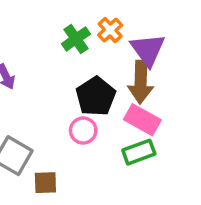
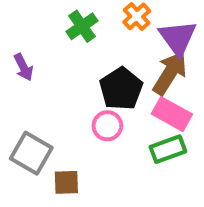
green cross: (76, 39) -> (82, 26), moved
brown arrow: (141, 82) -> (170, 73), turned -150

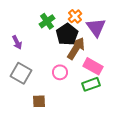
brown arrow: (170, 73) -> (76, 48), moved
black pentagon: (121, 89) -> (67, 34), moved
gray square: (31, 153) -> (21, 73), moved

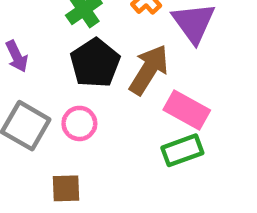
black pentagon: (67, 34) -> (95, 63), moved
pink circle: (60, 72) -> (79, 123), moved

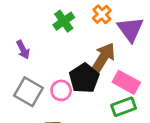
black pentagon: (95, 63) -> (84, 78), moved

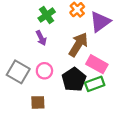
purple triangle: (130, 29) -> (100, 22), turned 30
purple arrow: (23, 50) -> (41, 38), moved
black pentagon: (84, 78) -> (74, 80), moved

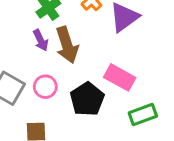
brown arrow: (78, 45) -> (67, 45), moved, turned 130
green rectangle: (95, 84) -> (143, 115), moved

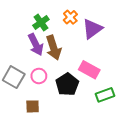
purple arrow: (41, 40) -> (36, 45), size x1.5

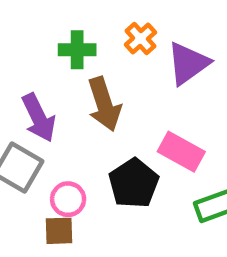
green cross: (41, 22) -> (77, 50), turned 35
purple arrow: (36, 45) -> (39, 118), moved
pink circle: (39, 76) -> (68, 199), moved

